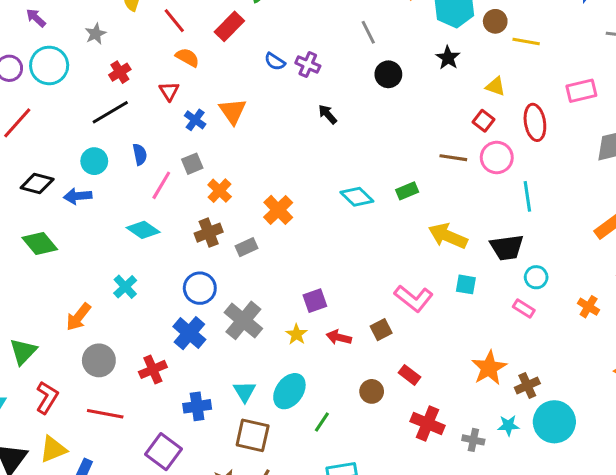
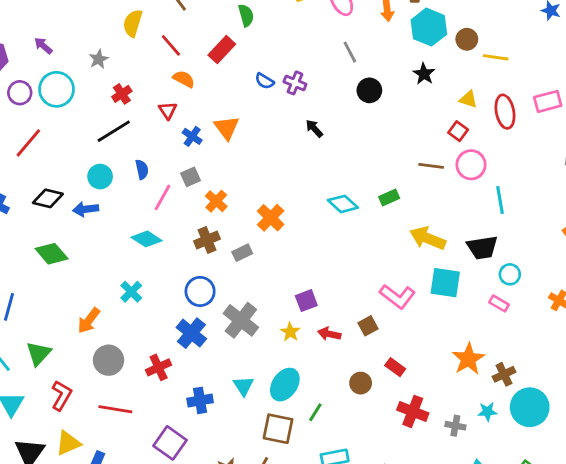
red ellipse: (535, 122) -> (505, 112), moved
cyan square: (466, 284) -> (445, 283), size x1.6
brown square: (253, 435) -> (278, 429), moved

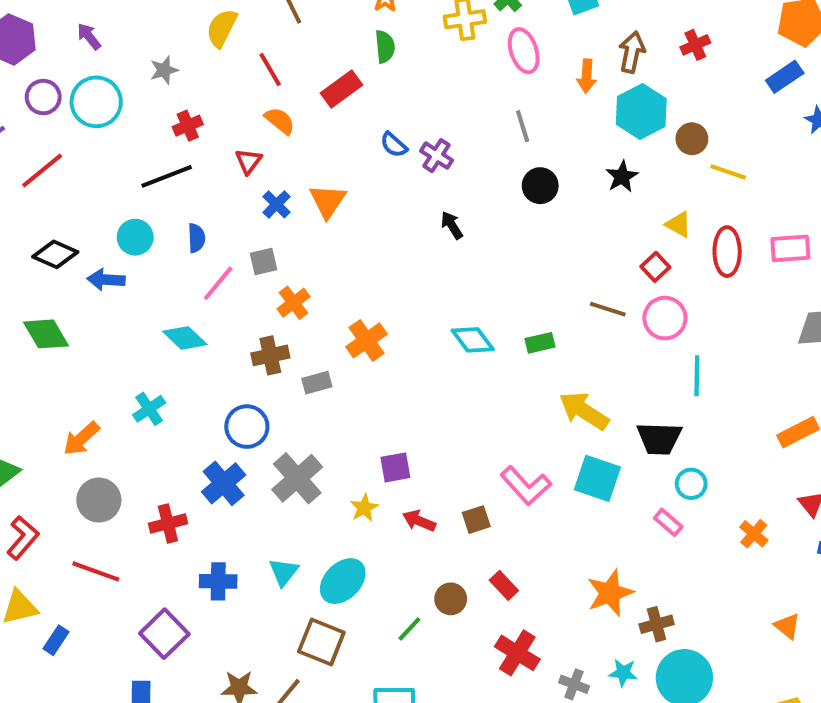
green line: (315, 412) -> (409, 629), moved

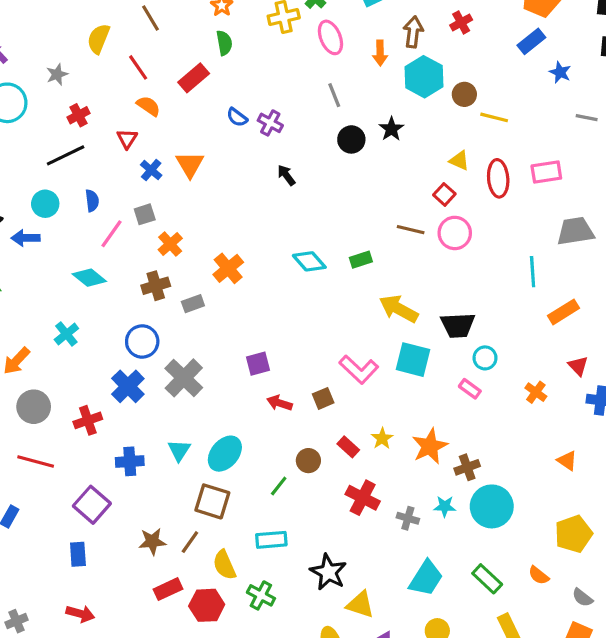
black star: (622, 177) -> (391, 129), moved
cyan line: (697, 376) -> (533, 272), moved
yellow star: (364, 508) -> (382, 438), moved

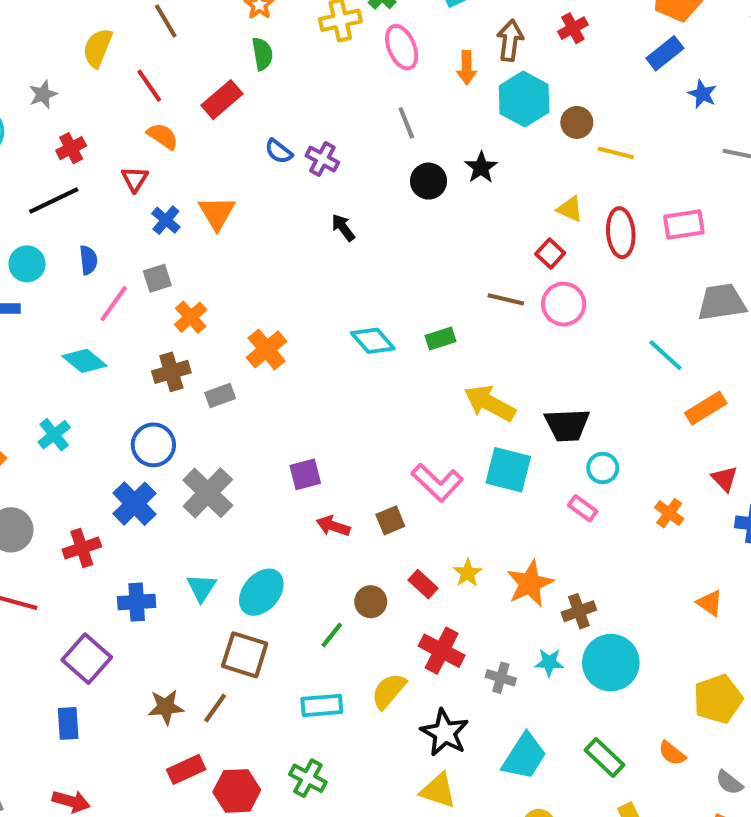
cyan line: (533, 272) -> (665, 355), turned -44
yellow semicircle: (224, 565) -> (389, 691), moved, turned 64
black star: (328, 572) -> (445, 733), moved

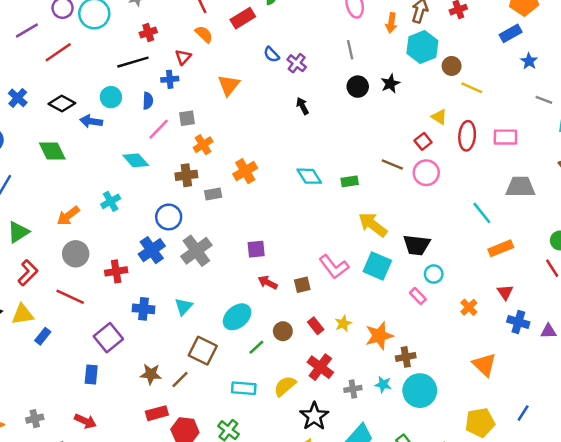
blue cross: (166, 220) -> (170, 79), moved, turned 35
cyan ellipse: (261, 592) -> (237, 317), moved
orange triangle: (710, 603) -> (484, 365), size x1.5
gray cross: (501, 678) -> (353, 389), turned -35

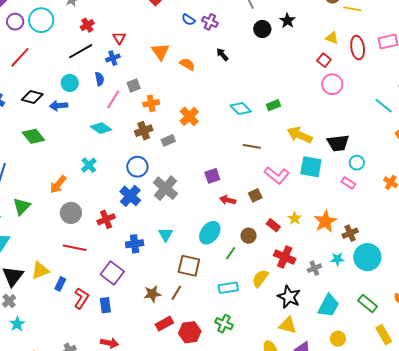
orange semicircle: (204, 34) -> (187, 64), moved
orange cross: (203, 145) -> (151, 103), turned 35
brown line: (392, 164) -> (252, 146), moved
red L-shape: (28, 273) -> (81, 298), moved

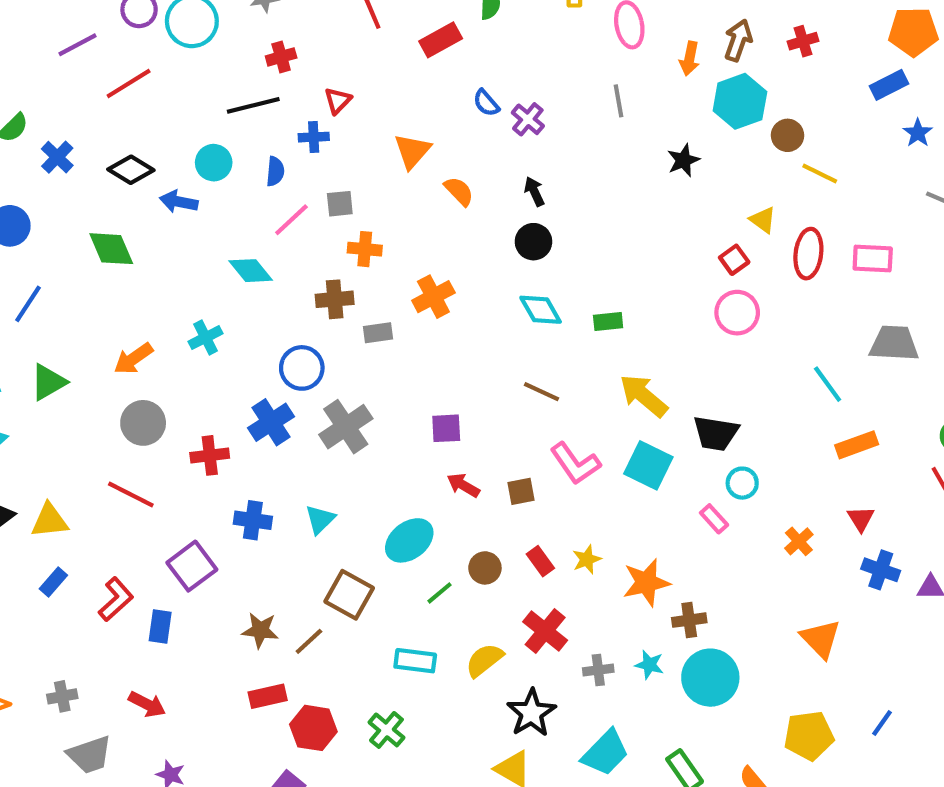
black circle: (262, 29) -> (533, 242), moved
blue rectangle: (60, 284) -> (53, 582), moved

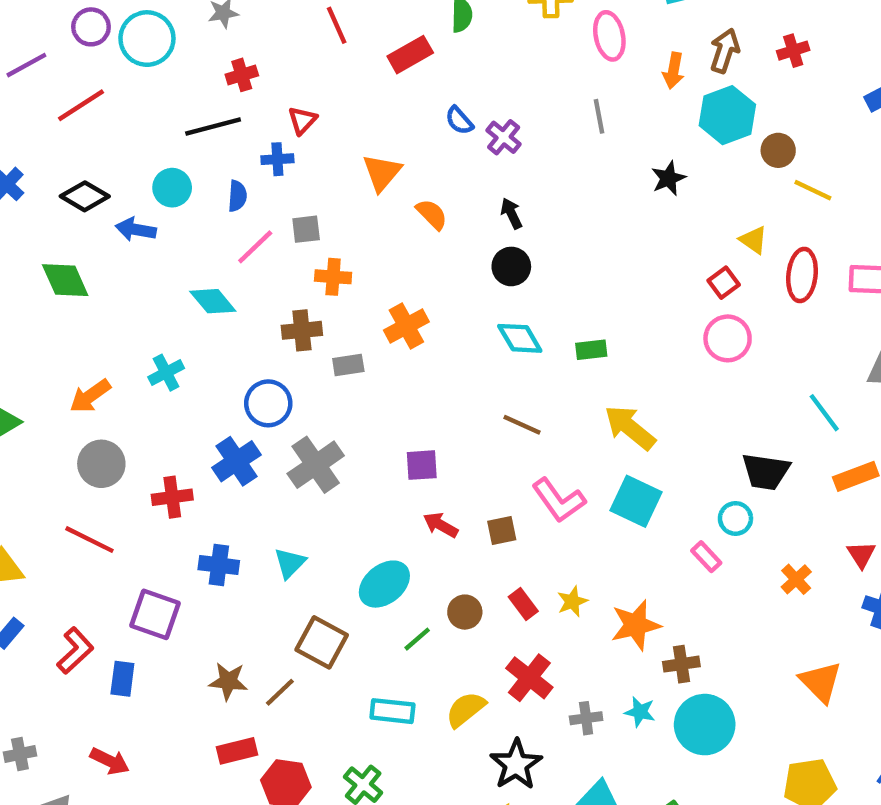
black trapezoid: (716, 433) -> (766, 472), moved
purple square: (192, 566) -> (155, 614), turned -33

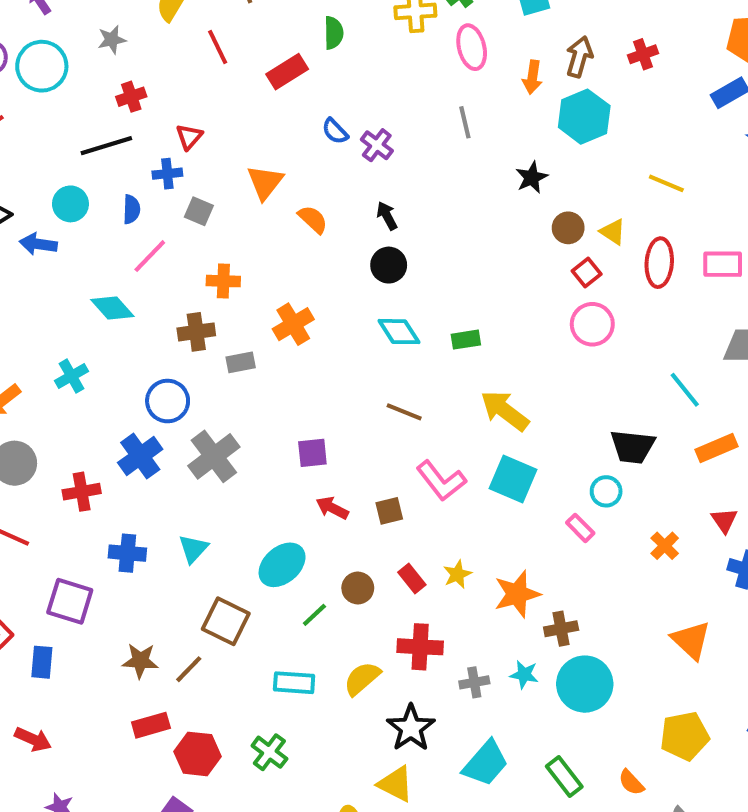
brown circle: (778, 150) -> (568, 228), moved
gray square: (306, 229) -> (199, 211), moved, turned 32
red cross: (529, 678) -> (420, 647), turned -33

